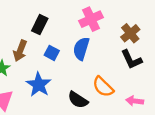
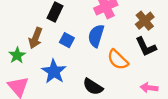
orange semicircle: (103, 87) -> (118, 60), moved

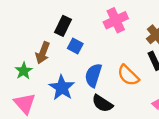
blue semicircle: (96, 36) -> (93, 75), moved
blue square: (67, 40) -> (75, 46), moved

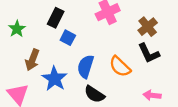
brown arrow: (43, 53) -> (32, 60), moved
green star: (24, 71) -> (17, 29), moved

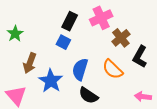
black rectangle: (56, 18) -> (70, 21), moved
brown cross: (148, 27) -> (121, 38), moved
black L-shape: (149, 53) -> (140, 57), turned 55

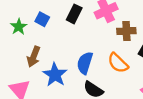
brown cross: (121, 38) -> (126, 31), turned 36
blue square: (63, 42) -> (42, 19), moved

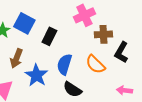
black rectangle: (74, 14) -> (49, 36), moved
blue square: (42, 19) -> (24, 23), size x1.5

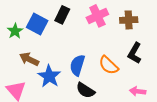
brown cross: (103, 34) -> (129, 20), moved
black rectangle: (49, 36) -> (62, 15), moved
brown arrow: (16, 58) -> (29, 59), turned 96

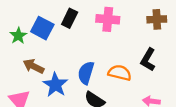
pink cross: (97, 16) -> (108, 19), turned 30
brown cross: (129, 20) -> (157, 19), moved
orange semicircle: (109, 65) -> (120, 73), turned 150

